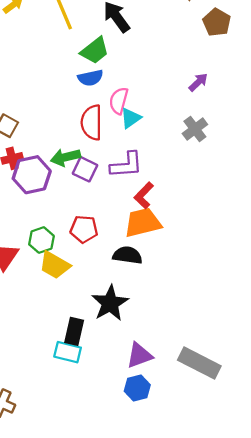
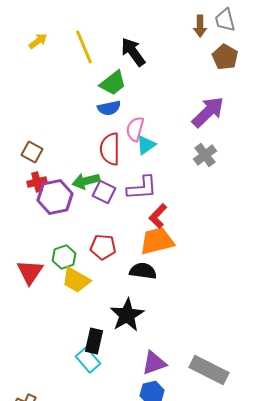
purple arrow: (198, 82) -> (208, 112), size x1.8
cyan rectangle: (68, 352) -> (88, 360), turned 35

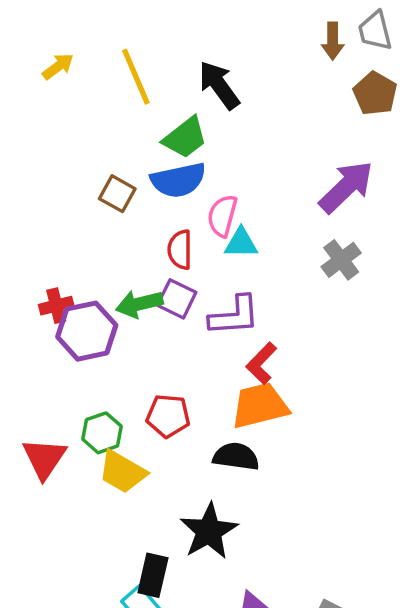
blue semicircle: (109, 108) -> (178, 180), size x1.4
cyan triangle: (146, 145) -> (241, 243), turned 35
red semicircle: (110, 149) -> (180, 250), size x0.7
brown square: (32, 152) -> (117, 194), moved
purple square: (104, 192) -> (177, 299), moved

